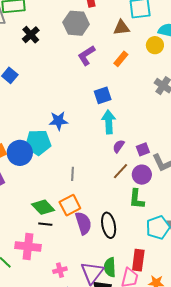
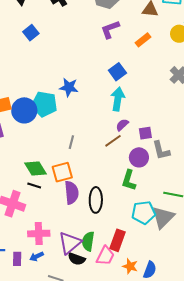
blue square: (103, 95) -> (117, 72), turned -30
brown line: (120, 171) -> (113, 141), moved
pink cross: (60, 270) -> (39, 234), size x1.5

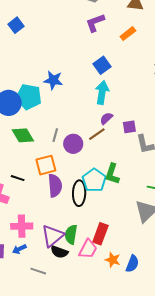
purple circle: (139, 157) -> (73, 144), moved
green diamond: (35, 169) -> (23, 135), moved
cyan pentagon: (144, 213) -> (94, 180), moved, turned -30

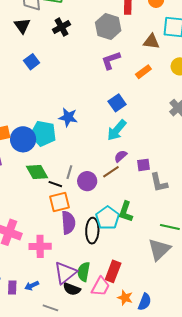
cyan arrow: (102, 92) -> (117, 130), turned -150
black line: (18, 178) -> (55, 184), moved
pink cross: (22, 226) -> (40, 246), moved

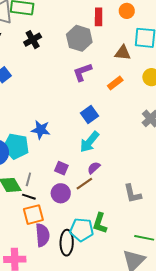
purple square: (143, 165) -> (61, 168), moved, turned 32
gray line: (69, 172) -> (28, 179), moved
cyan pentagon: (108, 218) -> (82, 230), turned -30

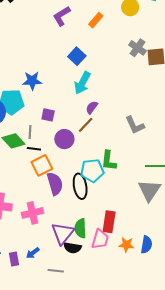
purple square: (61, 168) -> (48, 115), moved

